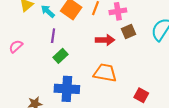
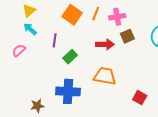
cyan arrow: (48, 11) -> (30, 29), moved
green rectangle: (60, 56) -> (70, 57), moved

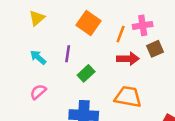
orange line: (96, 14) -> (121, 34), moved
cyan arrow: (30, 29) -> (38, 57), moved
pink semicircle: (19, 51) -> (38, 92), moved

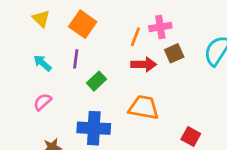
yellow triangle: (37, 18) -> (41, 19), turned -35
orange square: (89, 23) -> (83, 24), moved

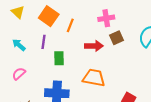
orange line: (135, 37) -> (70, 25), moved
green rectangle: (97, 81) -> (59, 58), turned -48

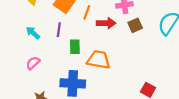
red arrow: (94, 46) -> (106, 23), moved
orange trapezoid: (94, 78) -> (99, 60), moved

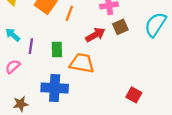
red arrow: (106, 23) -> (95, 35), moved, turned -30
purple line: (59, 30) -> (31, 46), moved

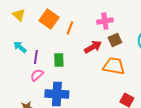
orange trapezoid: (82, 63) -> (114, 66), moved
pink semicircle: (13, 67) -> (37, 75), moved

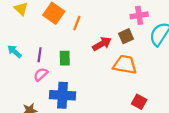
pink cross: (105, 21) -> (139, 15), moved
cyan arrow: (20, 47) -> (14, 51), moved

